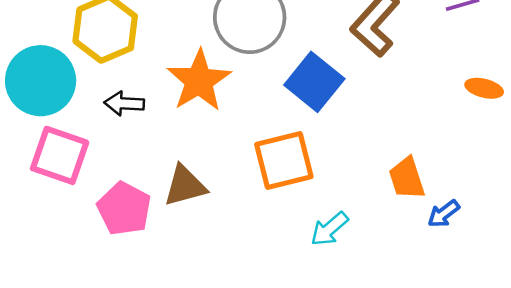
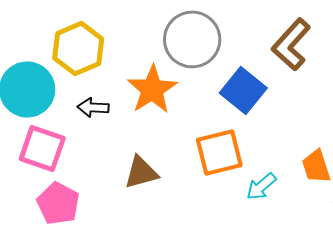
pink pentagon: (124, 209) -> (58, 203), moved
cyan arrow: (329, 229) -> (261, 186), moved

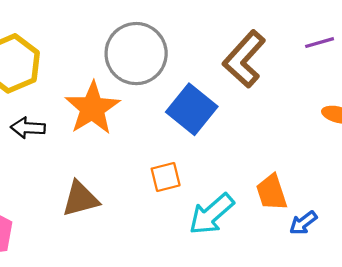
orange square: (219, 152) -> (166, 177), size x0.6
cyan arrow: (261, 186) -> (211, 214), size x1.4

